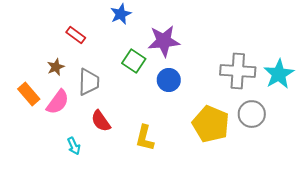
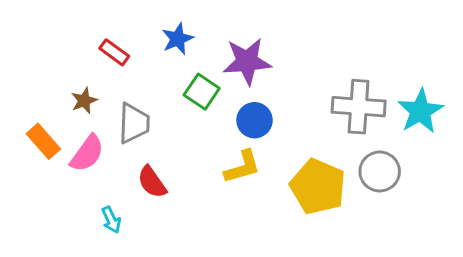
blue star: (121, 14) -> (178, 39), moved
yellow L-shape: (145, 138) -> (242, 167), moved, turned -120

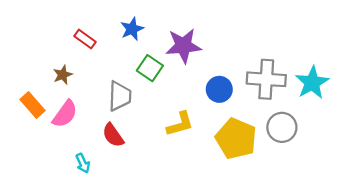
blue circle: (254, 120) -> (219, 89), moved
gray trapezoid: (134, 123) -> (120, 96), moved

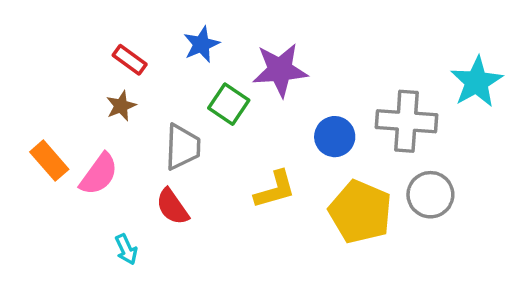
brown star: (63, 75) -> (121, 106), moved
cyan star: (312, 83) -> (477, 82), moved

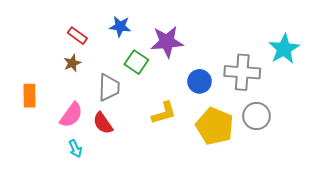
blue star: (201, 44) -> (120, 26), turned 30
orange rectangle: (49, 161) -> (30, 96), turned 40
pink semicircle: (99, 174) -> (71, 115), moved

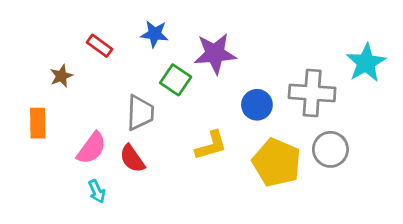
brown star: (72, 63) -> (61, 76), moved

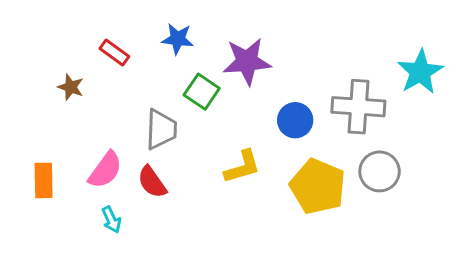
brown star: (61, 76) -> (71, 87), turned -30
orange rectangle: (38, 123) -> (44, 180), moved

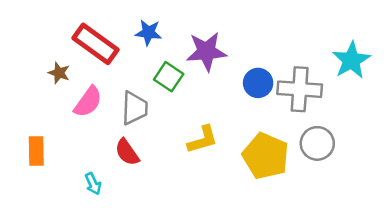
red rectangle: (114, 52) -> (96, 44), size x1.8
blue circle: (295, 120) -> (258, 83), moved
pink semicircle: (105, 170) -> (88, 102), moved

